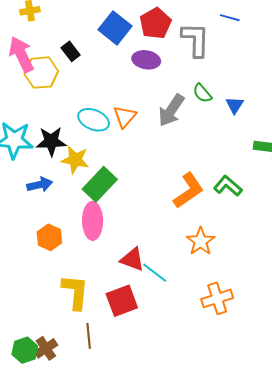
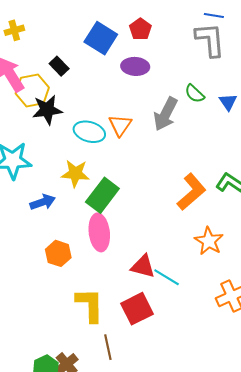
red pentagon: (155, 23) -> (140, 29), size x0.7
gray L-shape: (195, 40) -> (210, 40), moved
black star: (51, 141) -> (47, 110), moved

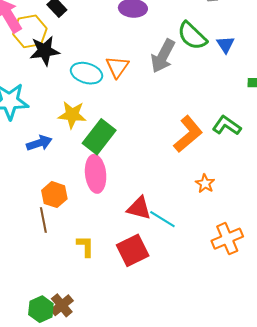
green semicircle: (195, 94) -> (192, 36), size x1.5
orange star: (209, 241) -> (205, 183), size x0.7
yellow L-shape: (90, 305) -> (85, 246), size x0.6
brown line: (108, 347) -> (43, 220), moved

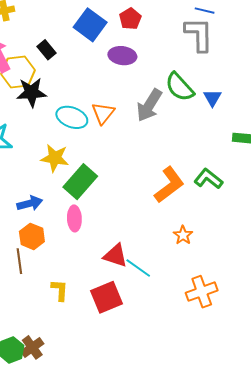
blue arrow: (39, 143) -> (30, 203), moved
pink ellipse: (96, 174) -> (74, 218), size x0.7

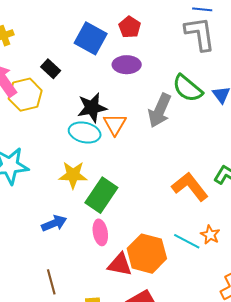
black star: (31, 92) -> (92, 108), moved
orange L-shape: (169, 185) -> (190, 187), turned -84
orange hexagon: (32, 236) -> (147, 254), moved, size x1.5
red triangle: (115, 255) -> (120, 265), moved
cyan line: (138, 268) -> (187, 241), moved

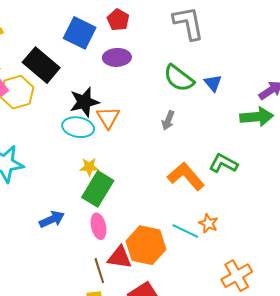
black rectangle: (51, 69) -> (41, 65), size x1.8
gray arrow: (160, 110) -> (168, 120), moved, size x0.6
yellow star: (73, 175) -> (89, 167), moved, size x0.7
brown line: (51, 282) -> (99, 271), moved

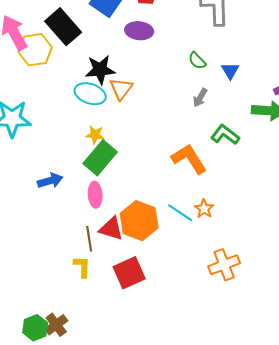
green semicircle: (179, 78) -> (197, 61), size x0.6
gray arrow: (168, 120) -> (200, 98), moved
green L-shape: (223, 163) -> (225, 135), moved

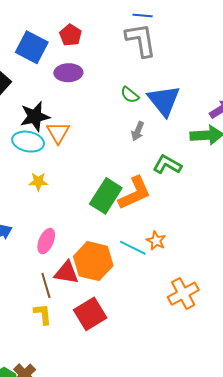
blue triangle: (230, 71) -> (164, 100), size x1.8
green rectangle: (100, 158) -> (106, 196), moved
orange L-shape: (189, 159) -> (135, 193), turned 105
pink ellipse: (95, 195) -> (46, 241), turned 35

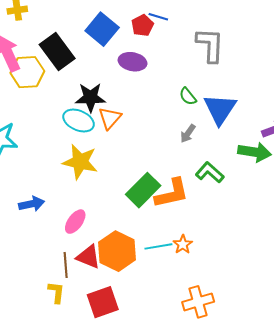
blue line: (143, 16) -> (158, 17), moved
yellow star: (38, 182) -> (80, 162), size x1.8
cyan line: (133, 248) -> (158, 246), turned -48

